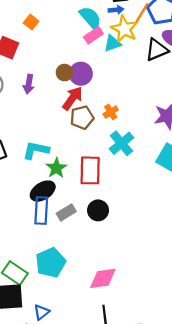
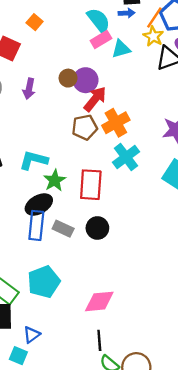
yellow star: (124, 29) -> (153, 36), moved, size x0.7
red arrow: (72, 98) -> (95, 99), moved
orange cross: (111, 112) -> (116, 123), size x1.6
gray rectangle: (66, 212) -> (63, 229), turned 54

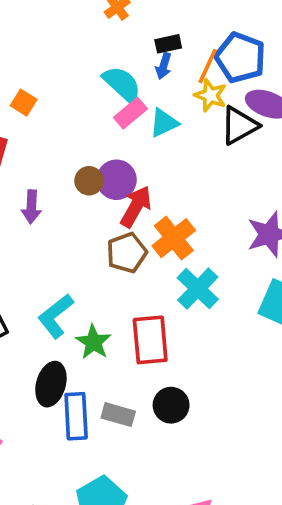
blue arrow: (127, 13) -> (164, 66), turned 119
cyan L-shape: (33, 160) -> (56, 316), turned -44
black ellipse: (39, 204) -> (51, 384), moved, turned -36

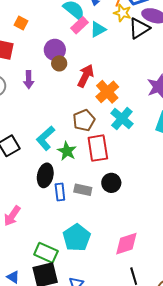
purple circle: (117, 180) -> (55, 50), moved
brown pentagon: (127, 253) -> (84, 120), moved
blue rectangle: (76, 416) -> (60, 192), size x0.7

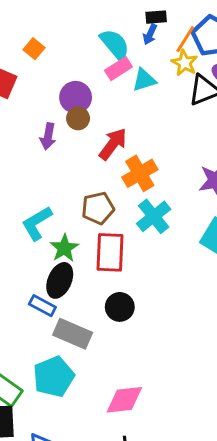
purple arrow: (29, 80) -> (48, 136), moved
black ellipse: (45, 175) -> (60, 280), moved
gray rectangle: (83, 190) -> (73, 334), moved, size x1.4
blue rectangle: (60, 192) -> (42, 306), turned -66

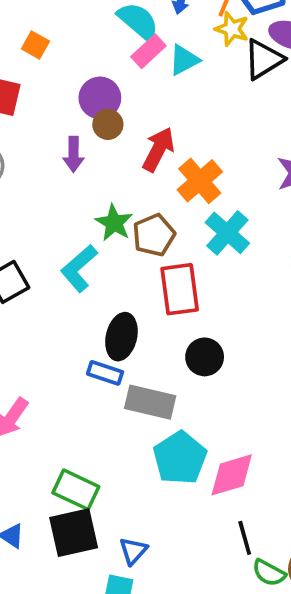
green star: (64, 248) -> (114, 223), moved
cyan pentagon: (54, 377) -> (180, 458), moved

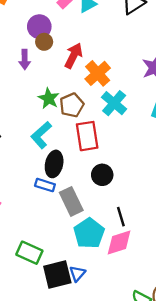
cyan L-shape: (79, 268) -> (41, 135), moved
gray rectangle: (150, 402) -> (71, 201), turned 52
black square: (74, 533) -> (57, 274), moved
black line: (245, 538) -> (121, 217), moved
blue triangle: (133, 551) -> (77, 274), moved

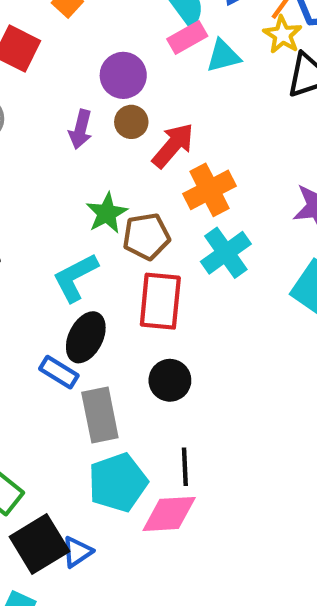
brown circle: (44, 42) -> (131, 122), moved
black square: (57, 274) -> (39, 544), turned -32

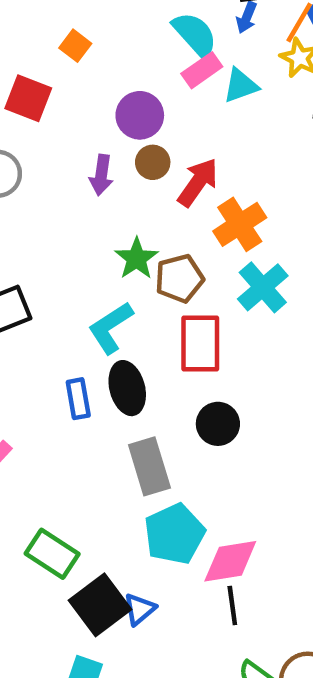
black ellipse: (86, 337) -> (127, 388), turned -36
blue rectangle: (59, 372) -> (78, 399), moved, turned 54
black line: (185, 467) -> (232, 605), moved

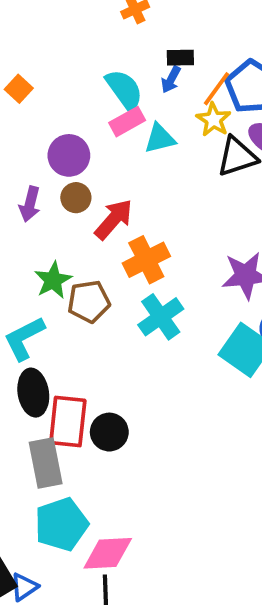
red rectangle: (200, 344) -> (68, 422), moved

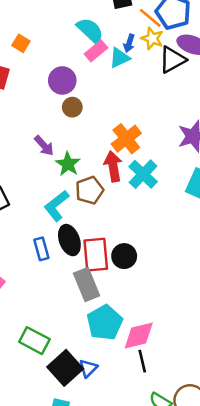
blue arrow: (171, 80) -> (129, 43), moved
orange line: (217, 89) -> (150, 18), turned -75
purple arrow: (30, 204) -> (44, 146), moved, turned -45
red arrow: (114, 219) -> (113, 166), moved, turned -40
brown pentagon: (89, 302) -> (90, 190), moved

